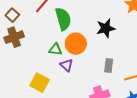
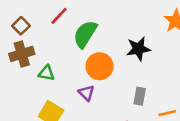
green semicircle: (63, 19) -> (85, 34), turned -135
green triangle: (55, 50) -> (46, 73), moved

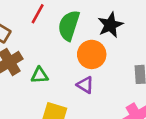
black star: (138, 49) -> (110, 25), moved

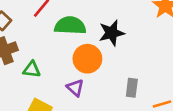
green semicircle: (69, 25) -> (70, 26), turned 64

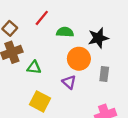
green semicircle: (70, 26) -> (65, 32), size x0.7
gray rectangle: (132, 88) -> (104, 74), moved

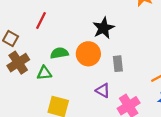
green semicircle: (65, 32) -> (59, 53), moved
purple triangle: (69, 82) -> (103, 91), moved

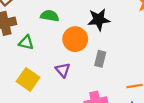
green semicircle: (59, 53) -> (50, 16), moved
purple triangle: (103, 91) -> (63, 70), moved

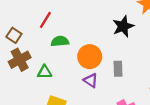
black star: (99, 20) -> (123, 26), moved
purple triangle: (63, 70) -> (91, 80), moved

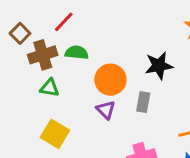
black star: (123, 26) -> (159, 66), moved
brown cross: (20, 60) -> (43, 55), moved

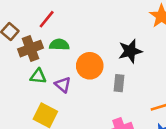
purple triangle: (106, 110) -> (63, 85), moved

